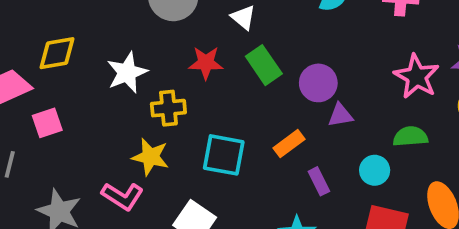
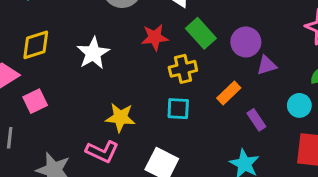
yellow cross: (168, 108) -> (183, 69), moved
cyan square: (224, 155) -> (178, 109), size x0.7

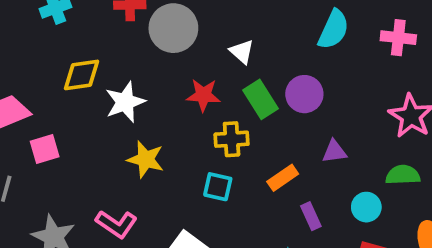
purple circle: (246, 42) -> (304, 94), moved
yellow diamond: (36, 45) -> (82, 75), moved
yellow star: (120, 118) -> (146, 159), moved

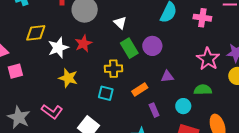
red star: (203, 95) -> (83, 44), moved, turned -30

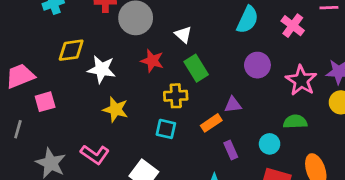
pink cross: (202, 18) -> (293, 26), turned 30
red star: (83, 44) -> (152, 61), moved, turned -30
purple circle: (152, 46) -> (257, 65), moved
white star: (58, 48) -> (102, 69), turned 30
purple triangle: (167, 76) -> (233, 105), moved

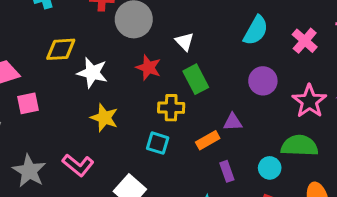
green semicircle: (295, 122) -> (299, 146), size x1.4

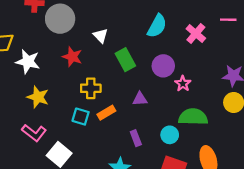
green rectangle: (196, 79) -> (125, 60), moved
pink star: (309, 101) -> (183, 84), moved, size x0.6
orange rectangle: (208, 140) -> (106, 113), moved
pink L-shape: (78, 165) -> (34, 133), moved

